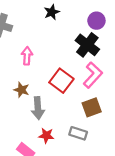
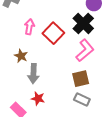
red square: (61, 81) -> (53, 33), moved
gray rectangle: (78, 133) -> (82, 100), moved

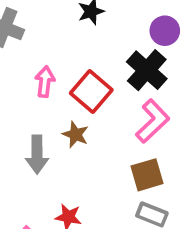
brown star: (21, 56) -> (75, 135), moved
gray arrow: (33, 74) -> (37, 155), moved

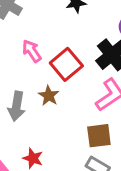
pink arrow: (45, 82) -> (32, 51), turned -50

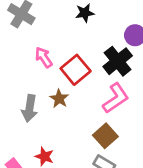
brown square: (99, 136) -> (105, 136), turned -35

